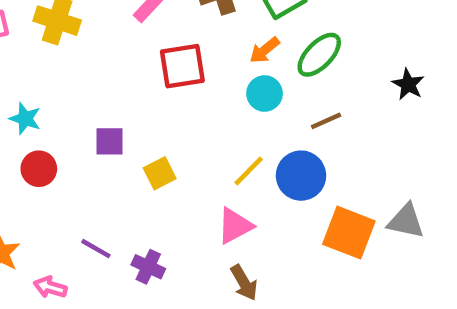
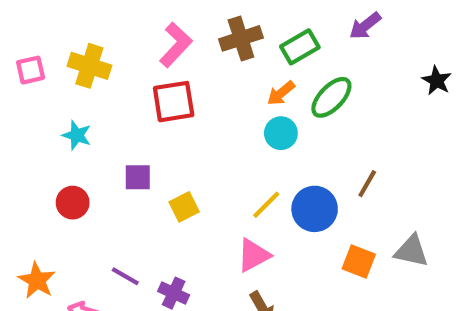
red square: (182, 66) -> (174, 102), moved
black star: (408, 84) -> (437, 81), moved
cyan star: (25, 119) -> (77, 135), moved
brown line: (326, 121) -> (367, 184), moved, turned -36
orange square: (349, 233) -> (359, 262), size x0.7

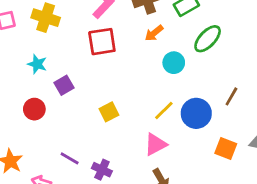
orange arrow: (281, 93) -> (154, 33), moved
purple square: (138, 177) -> (64, 85), moved, turned -30

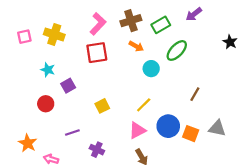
orange arrow: (154, 33) -> (136, 46), turned -112
blue circle: (196, 113) -> (168, 126), moved
purple line: (70, 158) -> (72, 133), moved, turned -48

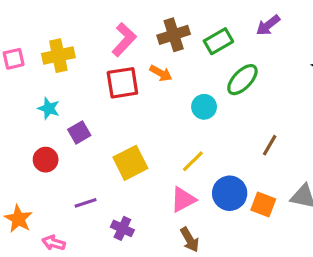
yellow cross: (54, 35) -> (58, 56), turned -30
orange arrow: (136, 46) -> (161, 73), moved
yellow square: (102, 106) -> (130, 163), size x1.5

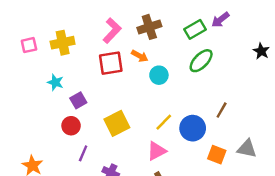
green rectangle: (218, 41) -> (195, 29), moved
cyan circle: (204, 107) -> (159, 75), moved
red circle: (46, 160) -> (71, 126), moved
blue circle: (230, 193) -> (193, 128), moved
purple line: (86, 203) -> (83, 153), turned -49

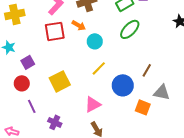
yellow line: (164, 122) -> (99, 68), moved
gray triangle: (247, 149) -> (162, 92), moved
purple line: (83, 153) -> (32, 106), turned -48

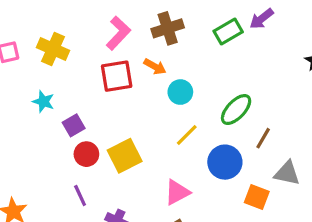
yellow cross: (15, 14) -> (53, 49), turned 36
green ellipse: (130, 29) -> (236, 110), moved
red circle: (22, 83) -> (86, 154), moved

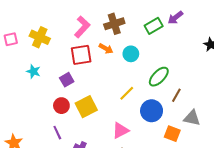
cyan circle: (180, 92) -> (131, 54), moved
purple square: (74, 125) -> (67, 80), moved

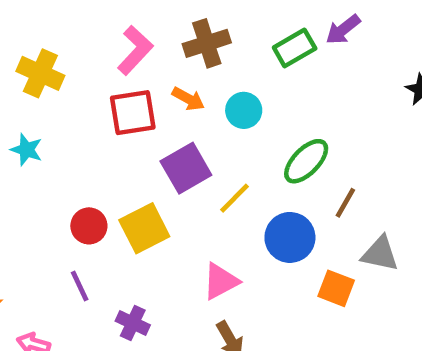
purple square: (67, 80) -> (186, 168), moved, size x1.5

